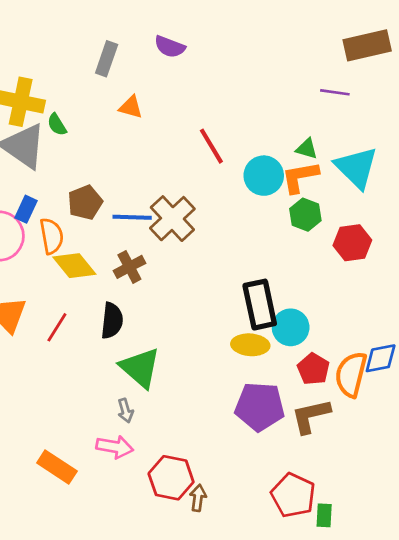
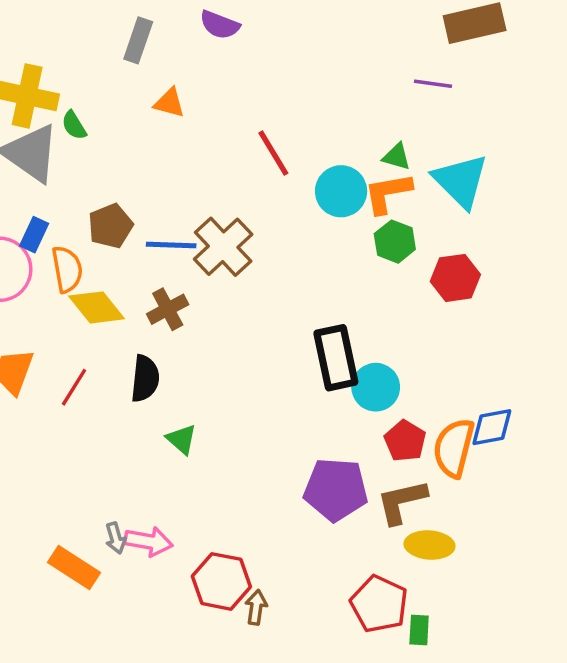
yellow ellipse: (250, 345) -> (429, 545), moved
green triangle: (140, 368) -> (182, 439), size x0.6
gray arrow: (125, 411) -> (116, 538), moved

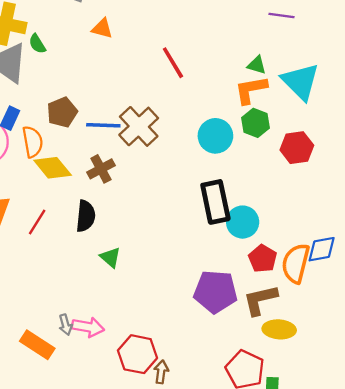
cyan circle: (341, 191) -> (215, 136), moved

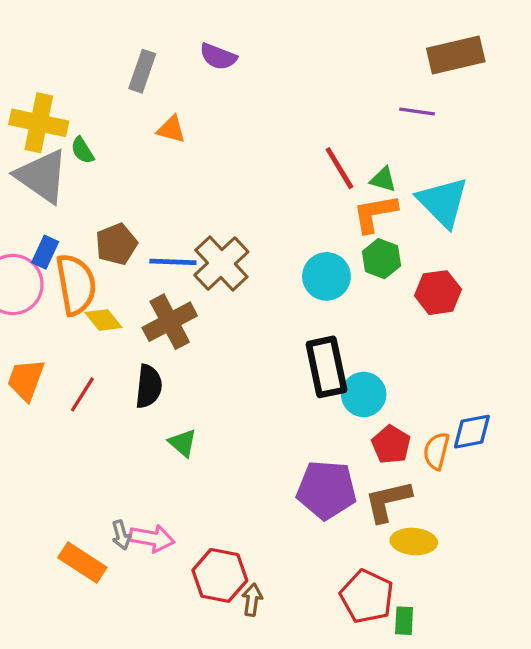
red line: (173, 63) -> (339, 168), moved
orange semicircle: (33, 142) -> (76, 284), size x1.4
yellow diamond: (53, 168) -> (103, 320), size x0.7
brown cross: (101, 169) -> (170, 322), size x1.4
orange semicircle: (296, 263) -> (436, 451), size x0.7

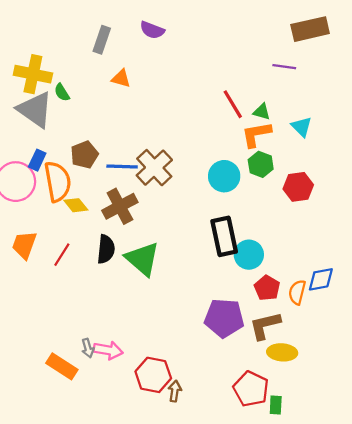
cyan triangle: (443, 202) -> (301, 127), size x0.6
green triangle: (183, 443) -> (142, 259), moved, size x1.8

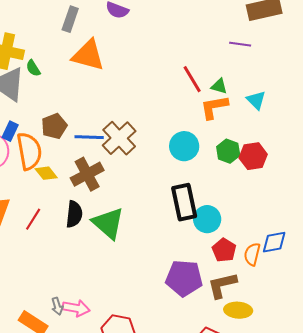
orange triangle: (121, 78) -> (88, 55), size x1.8
green hexagon: (261, 164) -> (228, 151), moved

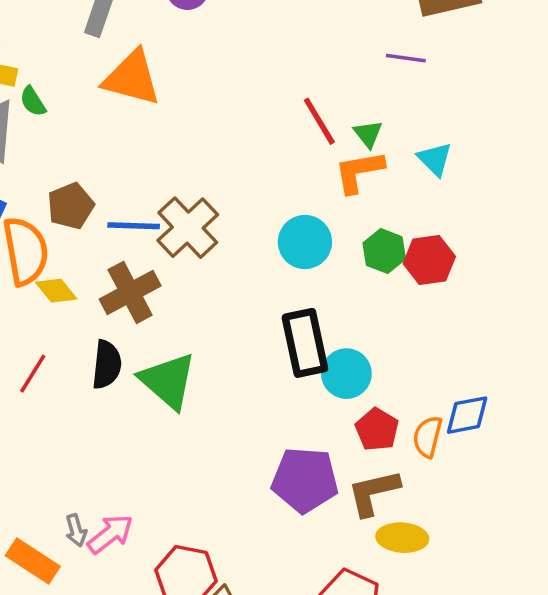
green triangle: (219, 86) -> (368, 134), turned 36
pink arrow: (76, 308) -> (110, 534), turned -48

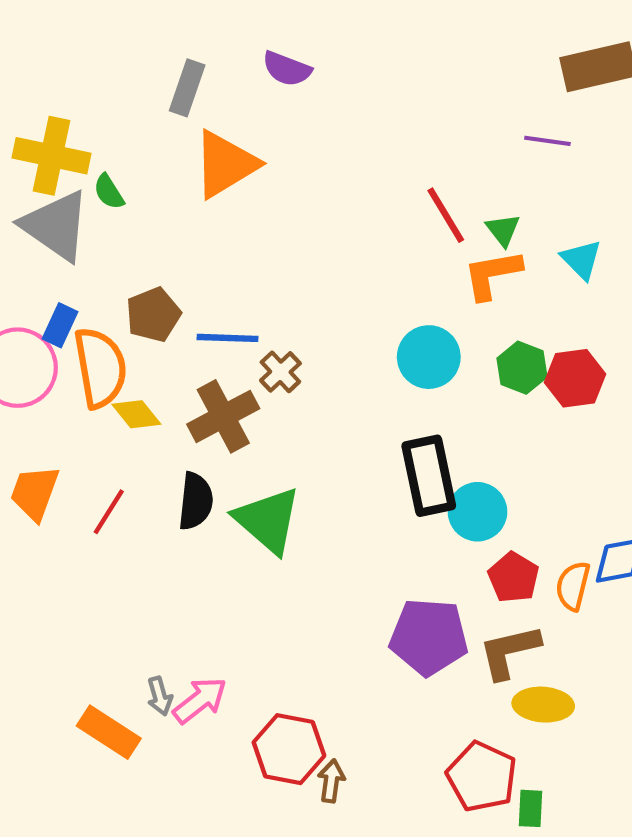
orange triangle: (132, 78) -> (225, 164), turned -46
brown cross: (188, 228) -> (280, 372), moved, size x0.6

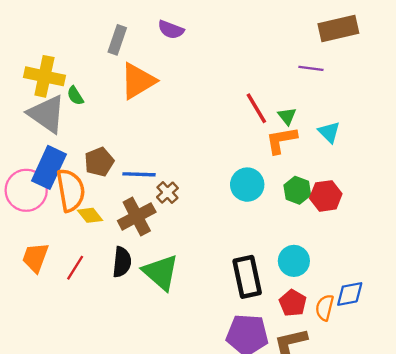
blue rectangle: (60, 325) -> (49, 167), size x1.8
black rectangle: (429, 476) -> (247, 277), moved
cyan circle: (478, 512) -> (294, 261), moved

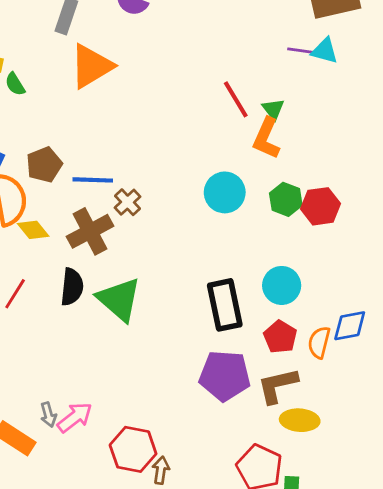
cyan triangle: (329, 132) -> (325, 51), moved, turned -30
orange L-shape: (281, 140) -> (266, 138), turned -56

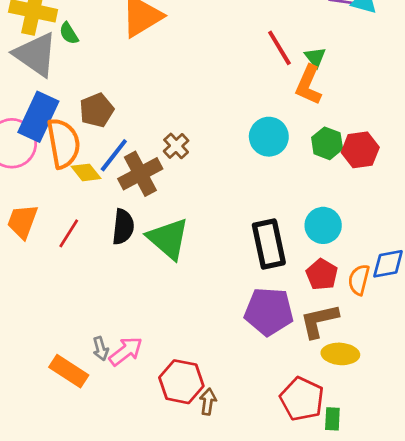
blue line: (93, 180) -> (114, 155), moved, turned -54

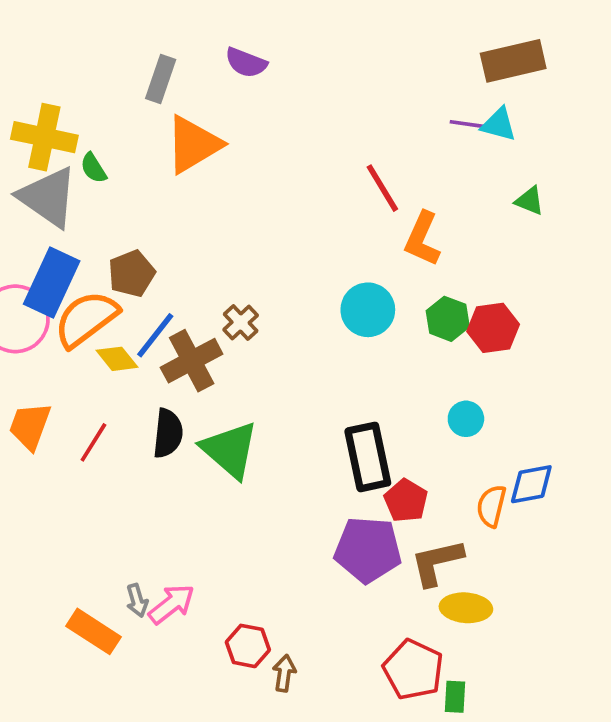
green triangle: (315, 57) -> (530, 201), moved, turned -30
orange semicircle: (63, 143) -> (86, 319), turned -117
cyan circle: (323, 225) -> (466, 419), moved, size x0.7
red pentagon: (322, 274) -> (406, 501), moved
red hexagon: (181, 382) -> (248, 646), size x0.7

